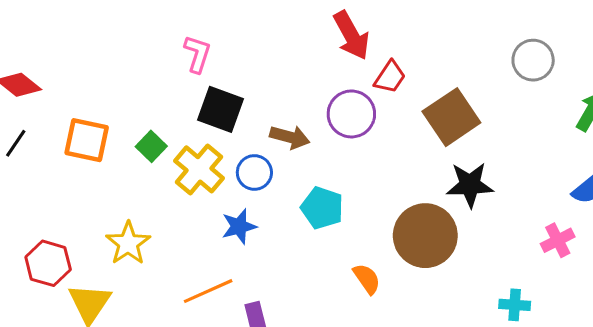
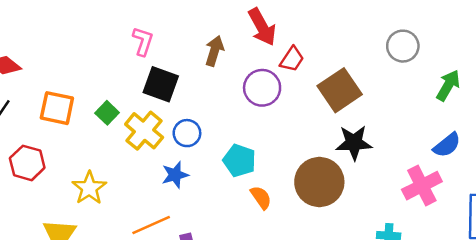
brown arrow: (290, 137) -> (214, 51), moved, turned -88
pink cross: (558, 240) -> (422, 186), size x1.5
red hexagon: (48, 263) -> (27, 163), moved
orange semicircle: (367, 279) -> (261, 198), moved

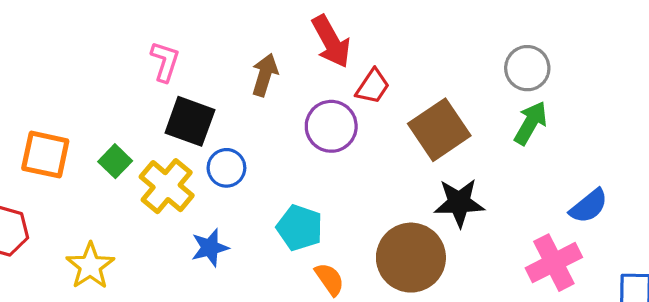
green arrow: (448, 85) -> (531, 123), moved
blue circle: (187, 133) -> (226, 168), moved

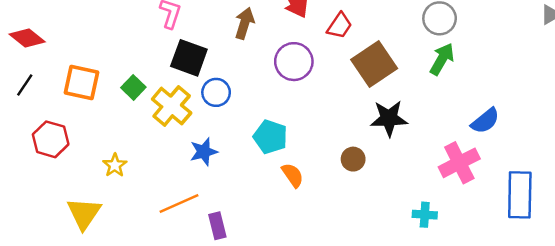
red trapezoid: (373, 86) -> (340, 26), moved
brown circle: (411, 258) -> (353, 159), size x0.5
yellow star: (90, 266) -> (115, 165), size x0.7

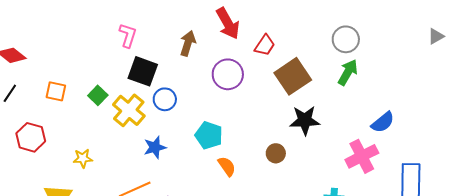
orange square: (81, 83) -> (56, 91), size x0.7
yellow star: (115, 165) -> (83, 158), turned 30

